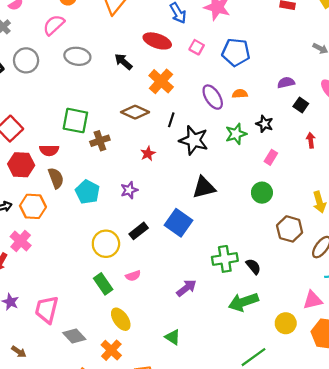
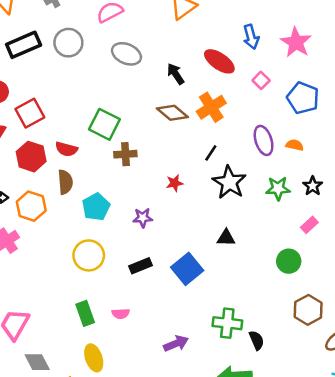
brown diamond: (135, 112) -> (172, 113), moved
black triangle: (204, 188) -> (226, 238), size x0.7
yellow circle: (106, 244) -> (89, 255), moved

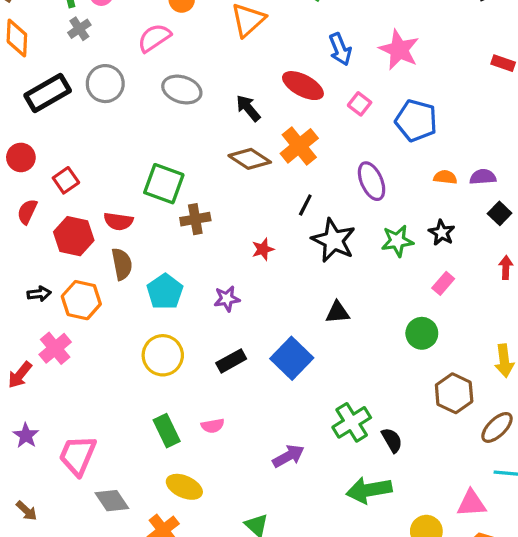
red square: (30, 113) -> (66, 180), size x0.7
orange semicircle: (295, 145) -> (445, 177), moved
green cross: (227, 323) -> (352, 422), turned -32
yellow ellipse: (94, 358) -> (184, 487), turned -40

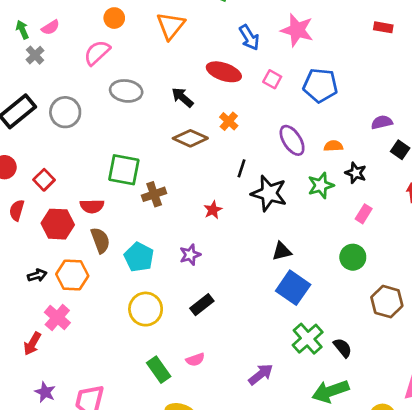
gray circle: (105, 84) -> (65, 112), moved
orange cross: (299, 146) -> (229, 121), size x0.6
orange semicircle: (445, 177) -> (333, 146), moved
blue square: (292, 358) -> (293, 288), moved

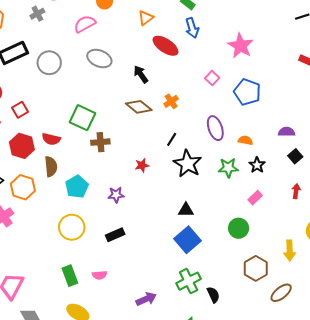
orange triangle: (171, 26) -> (146, 18), size x0.7
blue arrow: (249, 37) -> (192, 28), moved
red ellipse: (224, 72) -> (165, 46), moved

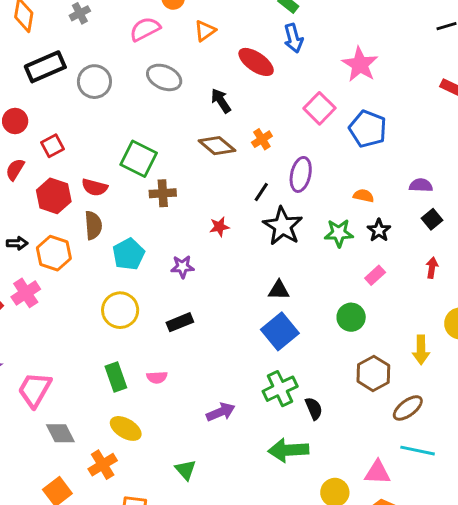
orange triangle: (146, 18) -> (205, 31), moved
pink square: (212, 78) -> (320, 108), size x1.5
purple ellipse: (215, 128) -> (301, 174), moved, turned 30

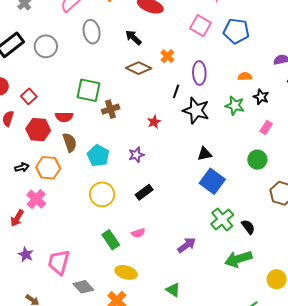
gray ellipse: (164, 77) -> (92, 32), turned 70
green star: (339, 233) -> (235, 106), turned 30

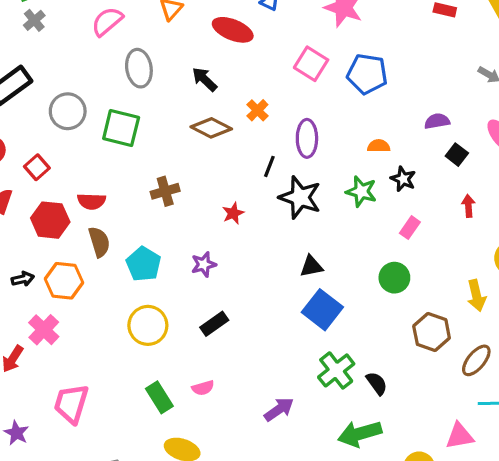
gray circle: (46, 46) -> (68, 111), moved
green square: (88, 90) -> (121, 128), moved
purple star: (26, 254) -> (16, 433), moved
pink trapezoid: (59, 262) -> (71, 404), moved

